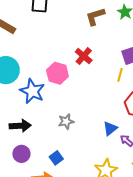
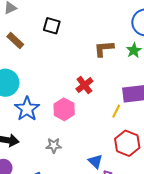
pink hexagon: (57, 73) -> (64, 109), moved
blue triangle: (110, 128) -> (95, 161), turned -49

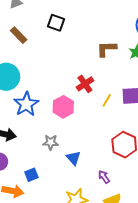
yellow line: (116, 111) -> (107, 100), moved
blue triangle: (95, 161) -> (74, 158), moved

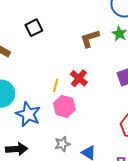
black square: (56, 23) -> (34, 28), turned -30
yellow line: (107, 100) -> (56, 85), moved

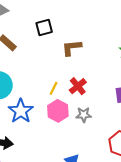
brown L-shape: (90, 39) -> (72, 48), moved
gray star: (62, 144) -> (84, 115), moved

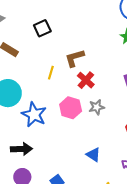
brown L-shape: (72, 48) -> (75, 58), moved
yellow line: (54, 88) -> (51, 73), moved

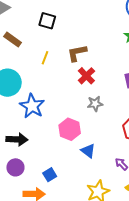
black square: (42, 28) -> (47, 21), turned 36
yellow line: (51, 73) -> (45, 58), moved
pink hexagon: (71, 108) -> (70, 129), moved

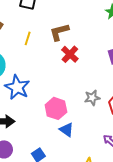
gray star: (95, 104) -> (92, 98), moved
blue triangle: (88, 151) -> (67, 130), moved

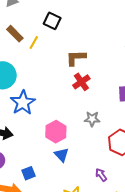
yellow line: (28, 38) -> (34, 43), moved
gray star: (92, 98) -> (92, 119), moved

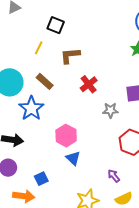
brown rectangle: (15, 34) -> (45, 81), moved
brown L-shape: (76, 58) -> (70, 56), moved
gray star: (92, 119) -> (110, 110), moved

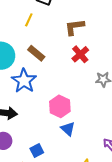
brown L-shape: (70, 56) -> (75, 27), moved

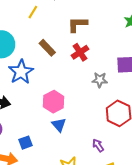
brown rectangle: (36, 53) -> (47, 48), moved

